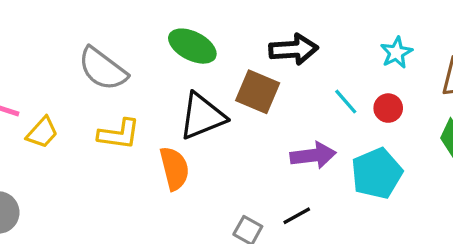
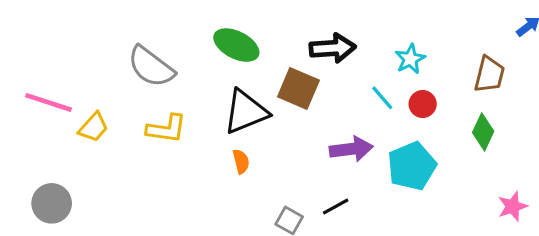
cyan star: (396, 53) -> (410, 59), moved
orange semicircle: (174, 168) -> (241, 161), moved, size x0.6

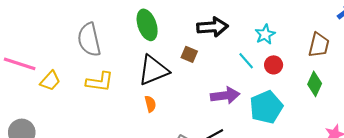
green ellipse: (236, 45) -> (147, 25), turned 44
gray semicircle: (151, 67) -> (89, 40), turned 40
brown square: (298, 88) -> (189, 54), size x0.6

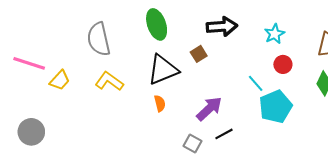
brown square: (189, 54) -> (199, 54), turned 35
cyan line: (246, 61) -> (256, 83), moved
yellow L-shape: (100, 82) -> (109, 81), turned -152
purple arrow: (225, 95) -> (209, 109), moved, turned -36

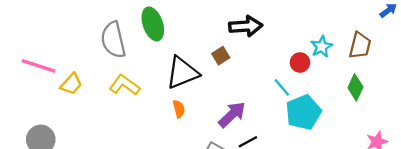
green ellipse: (157, 24) -> (153, 24), moved
cyan star: (275, 34) -> (321, 47), moved
red circle: (283, 64) -> (300, 62), moved

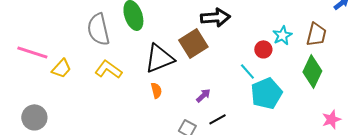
brown square: (221, 56) -> (193, 43), size x1.8
green diamond: (355, 87) -> (312, 71), size x1.4
purple arrow: (232, 115) -> (203, 95), size x0.6

